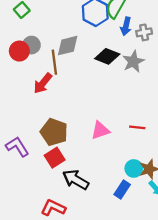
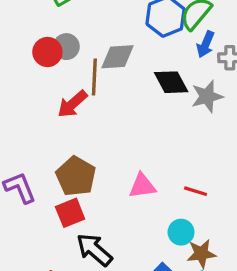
black diamond: (107, 56) -> (171, 82), turned 30
cyan circle: (134, 168) -> (181, 232), moved

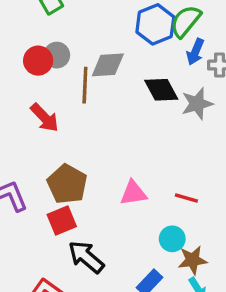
red arrow: (72, 104) -> (45, 118), moved, turned -92

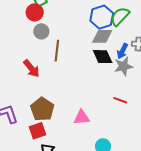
blue arrow: (195, 52) -> (122, 51), moved
red circle: (38, 61) -> (35, 12), moved
gray diamond: (108, 65) -> (102, 36), moved
red line: (186, 198) -> (120, 100), moved

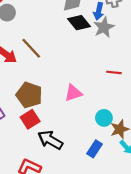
brown line: (57, 51) -> (31, 48), moved, turned -35
red line: (120, 100) -> (114, 72), moved

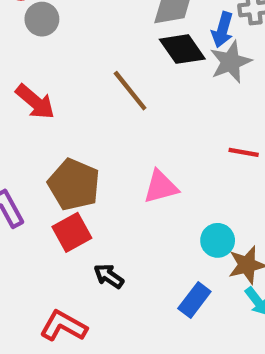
brown line: (31, 48) -> (130, 91), moved
black arrow: (50, 140) -> (109, 276), size x0.6

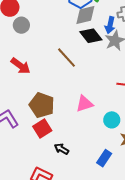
cyan circle: (218, 240) -> (112, 120), moved

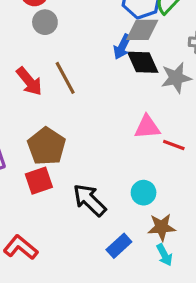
blue arrow: (110, 25) -> (122, 47), moved
brown line: (67, 58) -> (65, 78), moved
pink triangle: (84, 104) -> (147, 127), moved
black arrow: (62, 149) -> (89, 200), moved, size x1.6

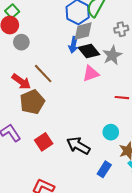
pink triangle: (147, 127) -> (91, 74), moved
brown pentagon: (47, 146) -> (32, 102), moved, turned 30

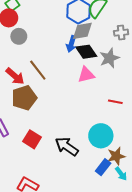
cyan circle: (111, 132) -> (101, 136), size x1.5
red square: (44, 142) -> (32, 139), turned -30
blue rectangle: (104, 169) -> (103, 167), moved

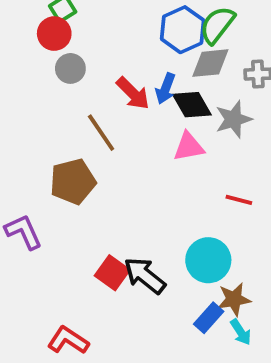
gray diamond: (82, 31) -> (210, 63), moved
red arrow: (15, 76) -> (133, 93), moved
red square: (32, 139) -> (112, 273), moved

